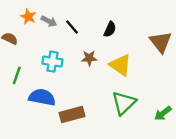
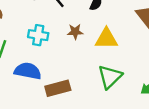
yellow triangle: (120, 65) -> (106, 39), turned -35

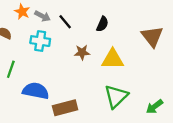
cyan cross: (38, 35) -> (40, 41), moved

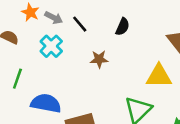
cyan cross: (40, 41) -> (51, 46), turned 36
yellow triangle: (113, 59) -> (159, 76), moved

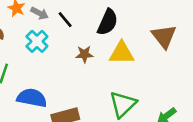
black semicircle: (123, 27) -> (108, 22), size x1.5
yellow triangle: (159, 76) -> (122, 53), moved

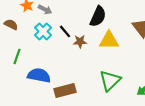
black line: (65, 20) -> (65, 31), moved

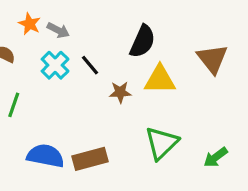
brown star: (80, 41) -> (120, 92), moved
blue semicircle: (39, 75) -> (45, 156), moved

